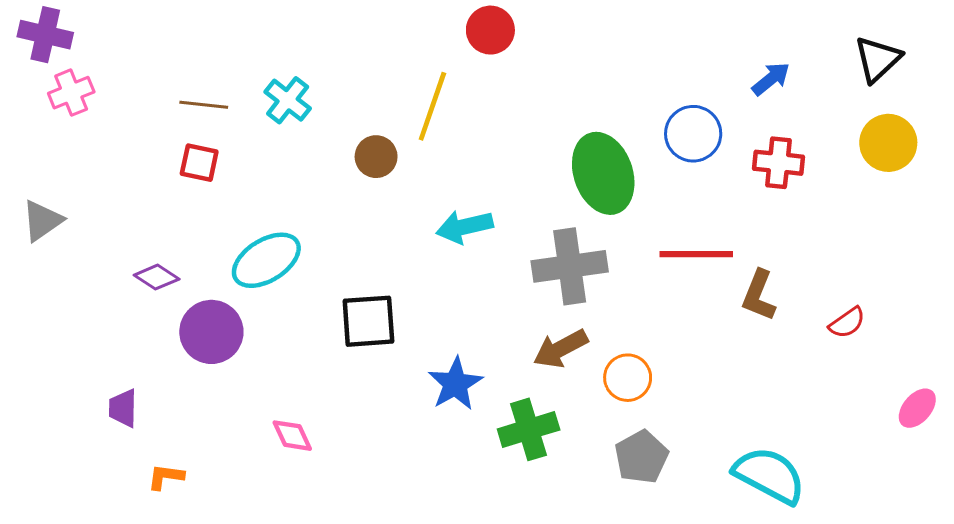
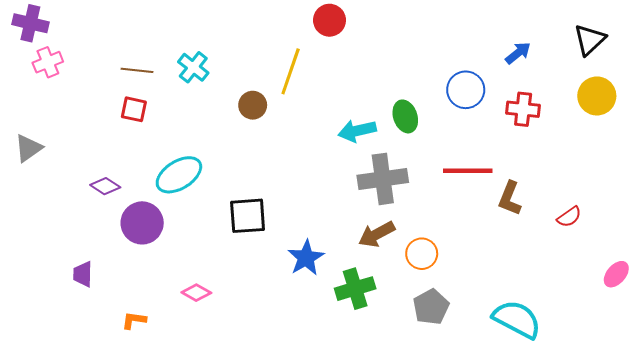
green ellipse: (603, 173) -> (405, 116), size x0.6
cyan arrow: (464, 227) -> (357, 131), moved
pink diamond: (292, 436) -> (196, 293), turned -36
orange L-shape: (166, 477) -> (134, 320), moved

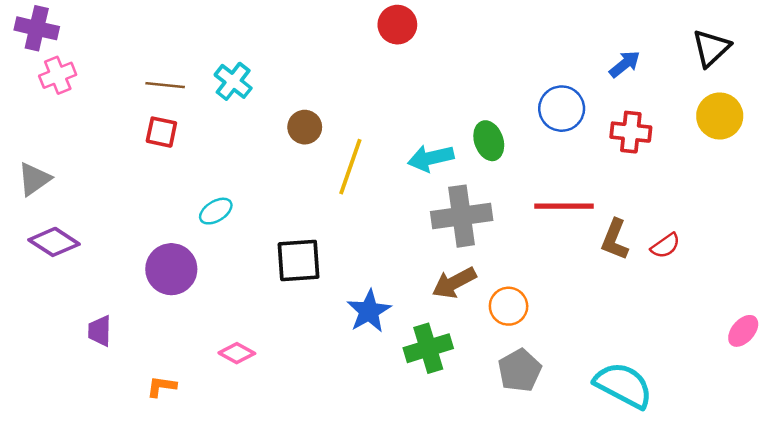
yellow line: (291, 71) -> (350, 167), moved
cyan ellipse: (179, 175) -> (216, 211), size x0.6
purple diamond: (105, 186) -> (54, 242), moved, size x1.4
red semicircle: (569, 217) -> (665, 246), moved

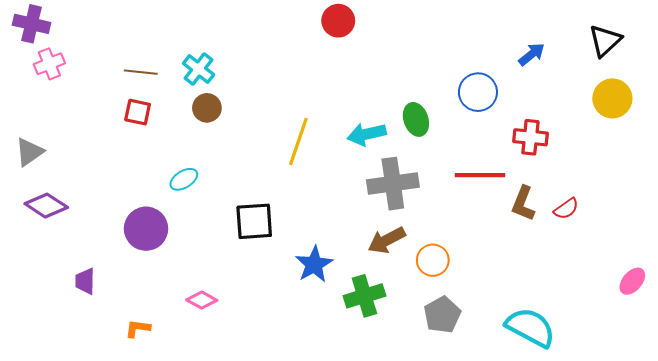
brown circle: (305, 127) -> (207, 108), moved
red cross: (631, 132) -> (530, 137), moved

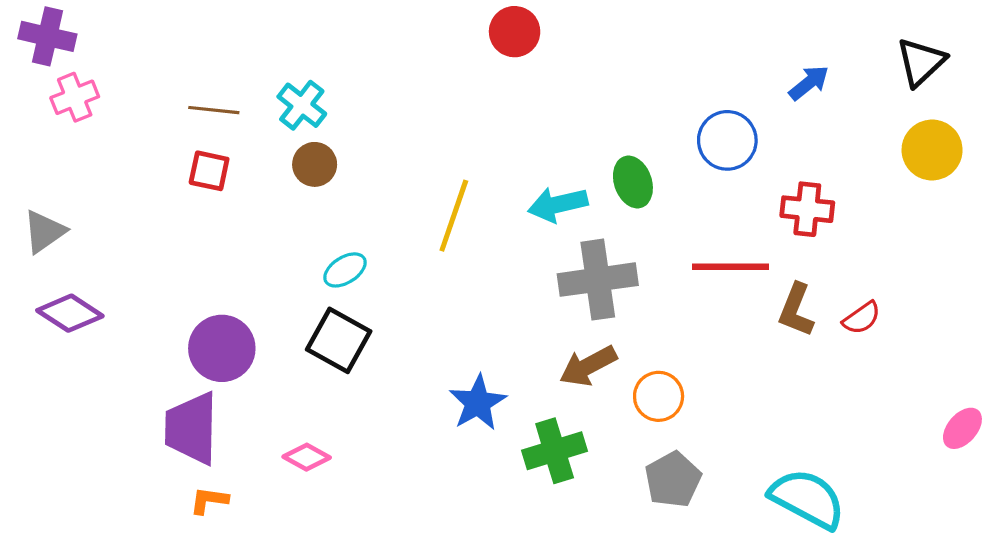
cyan ellipse: (184, 179) -> (345, 270), moved
black square: (254, 221) -> (339, 340), moved, turned 33
purple trapezoid: (85, 281) -> (191, 428), moved, size x1.8

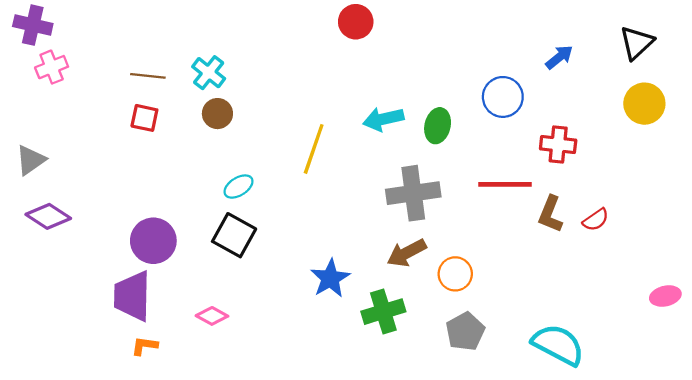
green ellipse: (633, 182) -> (438, 126), turned 32
cyan arrow: (558, 204) -> (383, 119), moved
pink ellipse: (962, 428) -> (665, 296), turned 36

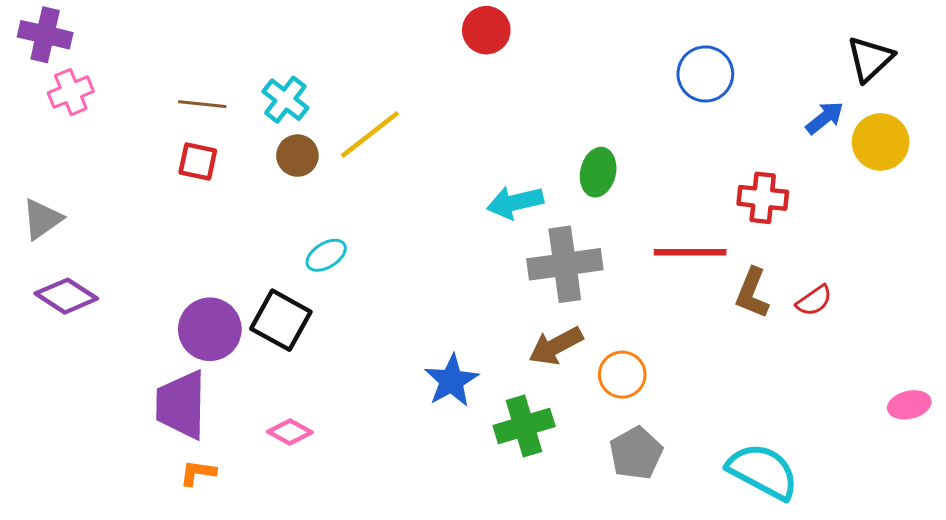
blue arrow: (559, 57) -> (825, 118), moved
blue circle: (503, 97) -> (705, 74), moved
cyan arrow: (383, 119) -> (515, 202), moved
yellow line: (314, 149) -> (370, 134), moved, turned 33
black square: (234, 235) -> (281, 320), moved

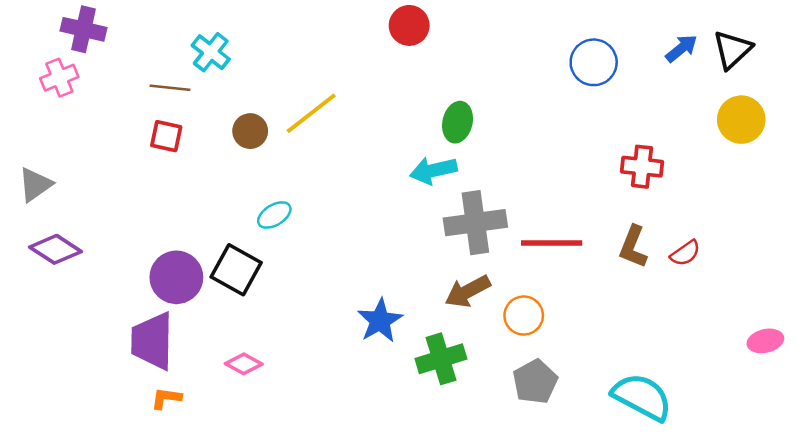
purple cross: (45, 35) -> (83, 29), moved
cyan cross: (285, 100) -> (211, 52), moved
blue arrow: (825, 118) -> (681, 48), moved
green ellipse: (598, 172) -> (458, 122), moved
red line: (690, 252) -> (552, 243), moved

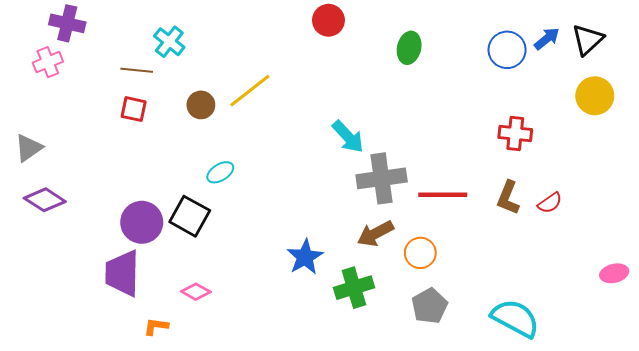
blue circle: (594, 62) -> (507, 50), moved
green ellipse: (458, 122) -> (409, 48), moved
cyan arrow: (433, 170) -> (348, 137), turned -120
orange L-shape: (166, 398) -> (156, 326), moved

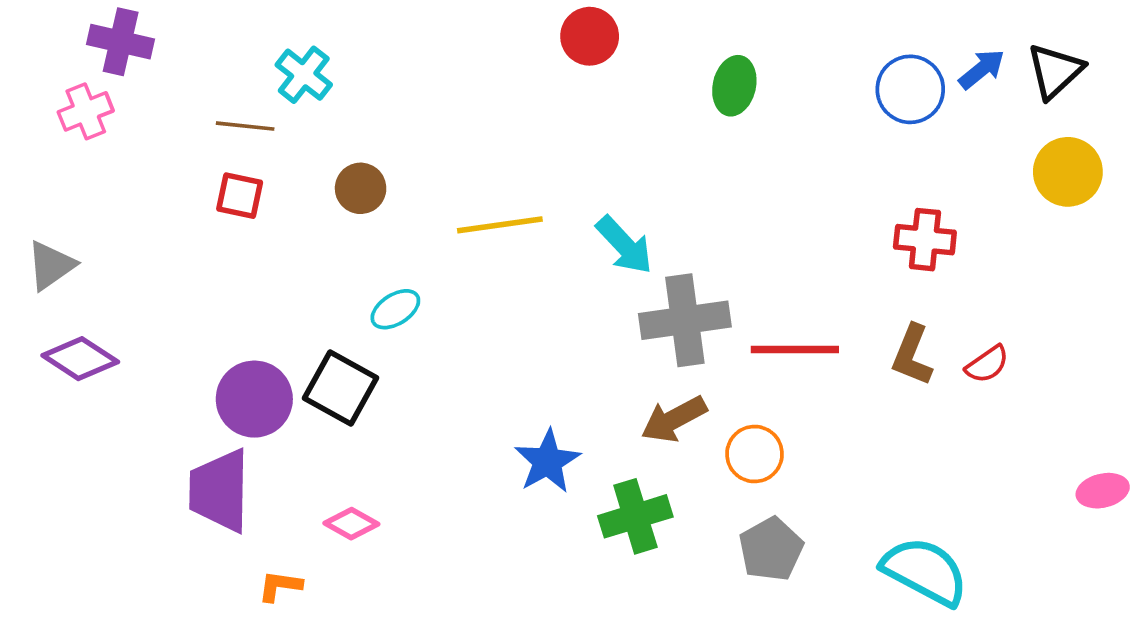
yellow line: (250, 91) -> (500, 225), moved, turned 30

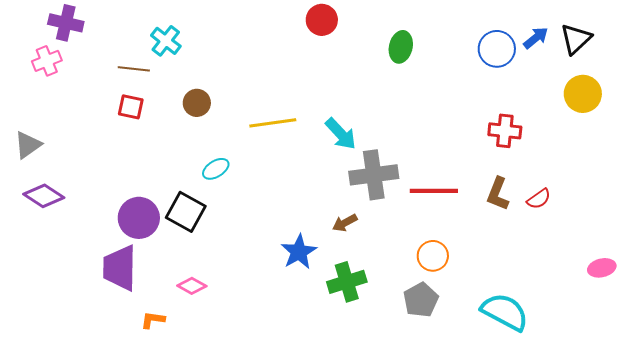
brown arrow: (674, 419) -> (345, 223), moved, size x0.7
orange circle: (755, 454) -> (433, 256), moved

